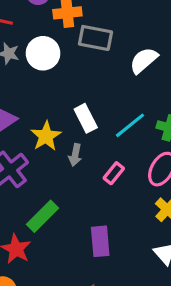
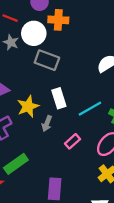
gray rectangle: (95, 38) -> (47, 60), moved
white circle: (43, 53) -> (34, 33), moved

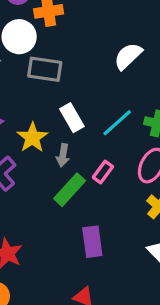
green rectangle: (16, 164) -> (70, 190), moved

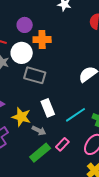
yellow star: (32, 138) -> (21, 117), turned -30
gray arrow: (63, 155) -> (39, 131), turned -80

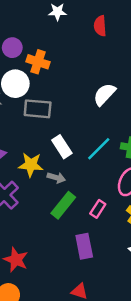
orange cross: (42, 40) -> (38, 62), turned 30
pink rectangle: (62, 144) -> (98, 209), moved

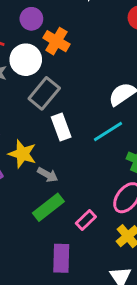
gray rectangle: (38, 109) -> (44, 93), turned -68
white rectangle: (62, 147) -> (61, 127), moved
cyan line: (99, 149) -> (108, 132), moved

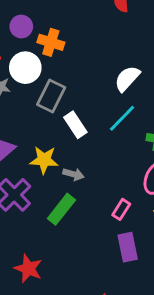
green rectangle: (48, 207) -> (61, 209), moved
purple rectangle: (61, 258) -> (128, 247), moved

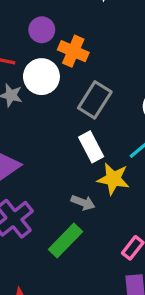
gray rectangle: (51, 96) -> (95, 100), moved
yellow star: (44, 160) -> (113, 179), moved

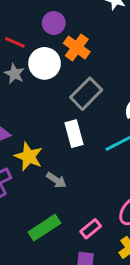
yellow star: (113, 179) -> (29, 156), moved
green rectangle: (65, 240) -> (44, 228), moved

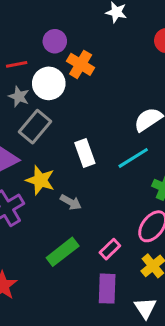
red line: (15, 42) -> (17, 64), turned -30
gray rectangle: (86, 94) -> (35, 127), moved

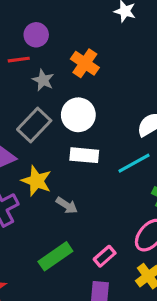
purple circle: (55, 41) -> (36, 35), moved
white circle: (49, 83) -> (78, 115), moved
gray star: (19, 96) -> (43, 80), moved
white rectangle: (85, 153) -> (84, 155), turned -68

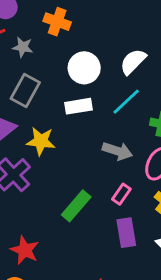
white circle: (78, 115) -> (84, 68), moved
gray arrow: (67, 205) -> (117, 151), moved, size x1.4

